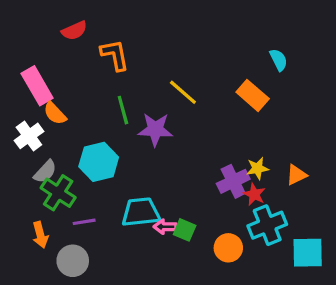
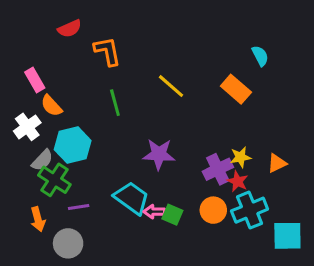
pink rectangle: (37, 86) -> (35, 80), size x0.7
purple star: (155, 129) -> (159, 154), moved
cyan hexagon: (99, 162) -> (73, 145), moved
cyan trapezoid: (141, 212) -> (132, 198), turned 42
orange circle: (228, 248) -> (213, 210), moved

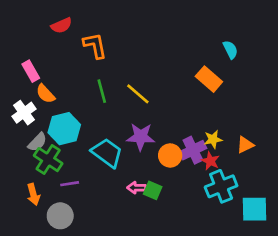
yellow line: (171, 86) -> (138, 94), moved
cyan trapezoid: (132, 198) -> (107, 153), moved
orange circle: (213, 210) -> (170, 155), moved

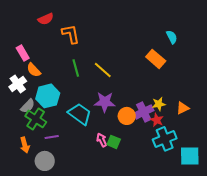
pink arrow: (137, 188) -> (102, 140), turned 64

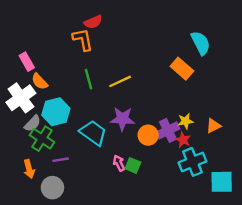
red semicircle: (46, 19) -> (93, 22), moved
cyan semicircle: (172, 37) -> (201, 43), size x1.5
yellow line: (103, 70) -> (120, 81), turned -66
white cross: (18, 84) -> (21, 98), size x1.4

